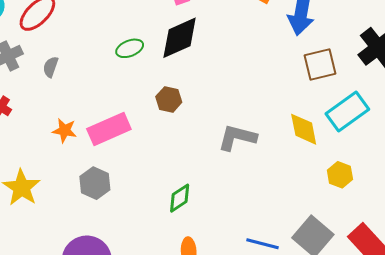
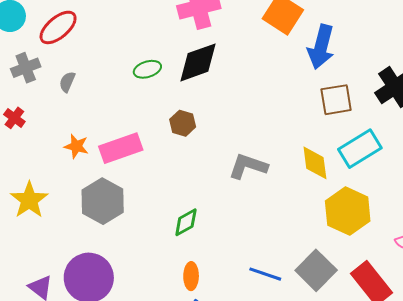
yellow hexagon: (340, 175) -> (348, 211), size x1.8
gray hexagon: (95, 183) -> (103, 201), size x1.4

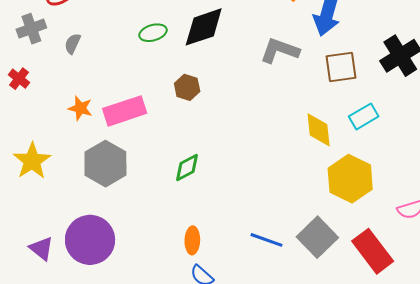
cyan rectangle: (360, 149) -> (364, 116), size x0.7
gray L-shape: (248, 166) -> (280, 50), moved
green diamond: (186, 222) -> (187, 168), moved

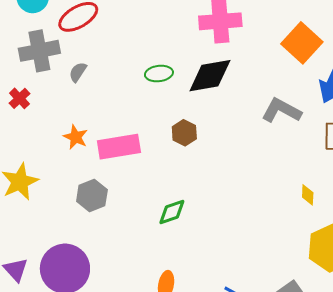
gray cross: (31, 29) -> (39, 51), size x1.4
yellow diamond: (319, 130) -> (308, 195), size x0.6
gray hexagon: (105, 164) -> (92, 196), size x0.7

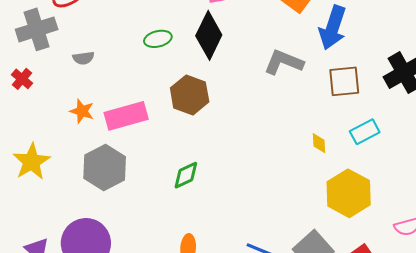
gray semicircle: (78, 72) -> (83, 58), moved, turned -125
black diamond: (210, 76) -> (209, 35), turned -48
brown hexagon: (184, 133) -> (190, 95), size x1.5
gray hexagon: (92, 196) -> (105, 168), size x1.4

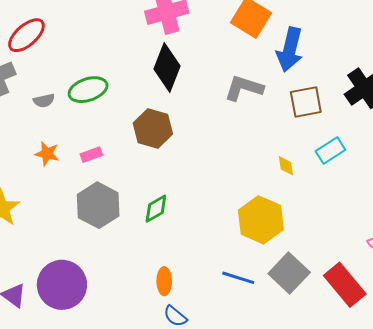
green ellipse: (158, 39) -> (88, 90), moved, size x1.4
pink rectangle: (126, 116) -> (91, 155), size x0.5
gray hexagon: (105, 168) -> (98, 205), moved
yellow hexagon: (349, 193) -> (261, 220), moved

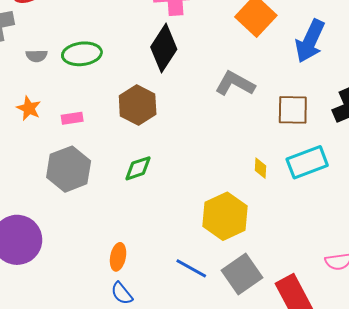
blue arrow: (290, 49) -> (310, 41), moved
cyan rectangle: (330, 151) -> (307, 162), size x1.4
green diamond: (156, 209) -> (138, 168), moved

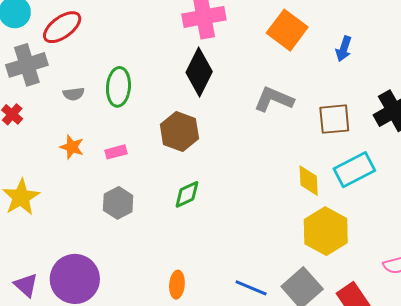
blue arrow: (310, 41) -> (344, 49), size x0.6
green ellipse: (82, 54) -> (118, 87), turned -72
yellow diamond: (260, 168) -> (309, 181), size x1.5
gray hexagon: (69, 169) -> (118, 203), size x0.7
yellow hexagon: (225, 216) -> (326, 231), moved

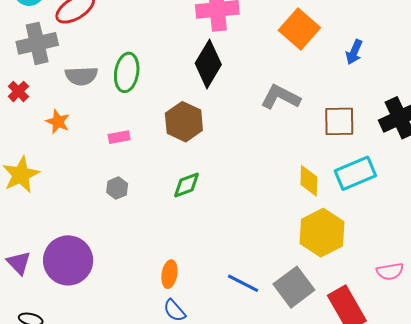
gray semicircle: (74, 94) -> (81, 76), size x1.5
orange star: (72, 147) -> (58, 122), moved
gray hexagon: (118, 203) -> (117, 188), size x0.7

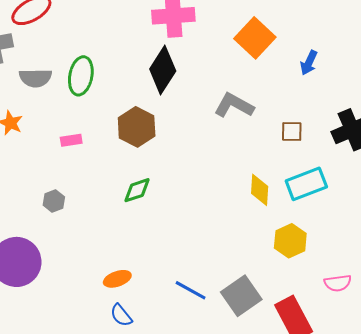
brown square: (339, 121) -> (292, 131), size x0.7
gray hexagon: (117, 188) -> (54, 201), moved
yellow hexagon: (322, 233) -> (290, 241), moved, size x0.7
orange ellipse: (169, 274) -> (117, 279), turned 60

